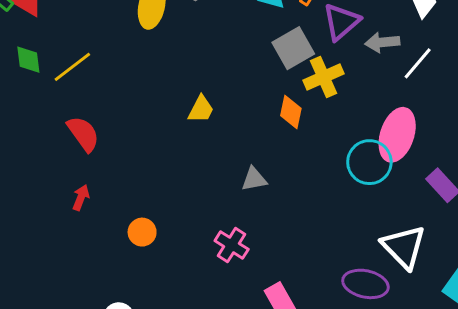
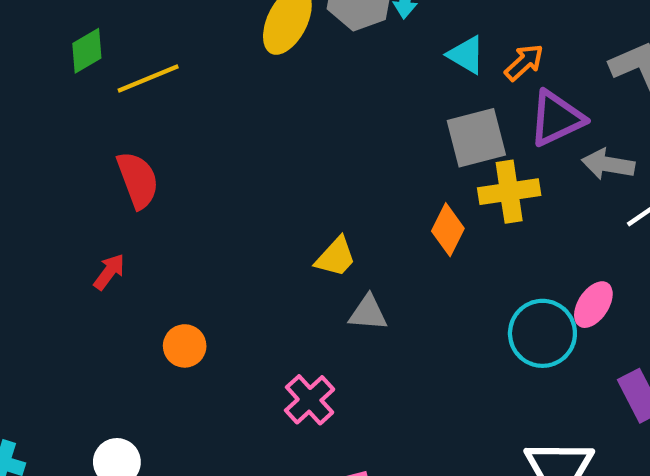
green diamond: (28, 60) -> (87, 51), turned 52
yellow trapezoid: (201, 109) -> (336, 257), moved
pink ellipse: (397, 135) -> (593, 305), size x0.6

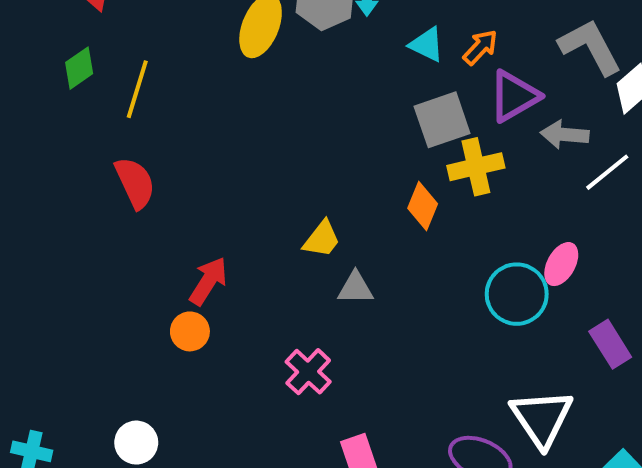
yellow line: (148, 79) -> (137, 89), turned -46
red arrow: (109, 272) -> (208, 281), moved, size x1.4

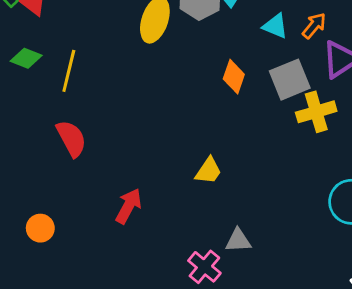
green diamond: (79, 68) -> (26, 58), turned 60
orange diamond: (423, 206) -> (234, 77), moved
gray triangle: (355, 288) -> (238, 240), moved
orange circle: (190, 331) -> (40, 228), moved

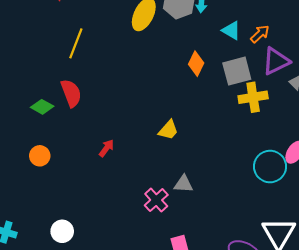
green diamond: (26, 58) -> (42, 107), moved
red arrow: (128, 206) -> (106, 148), size x0.7

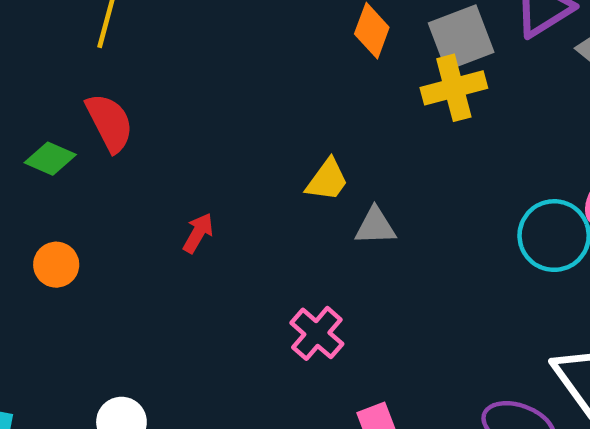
yellow cross: (253, 97) -> (454, 88), moved
gray triangle: (183, 184) -> (375, 226), moved

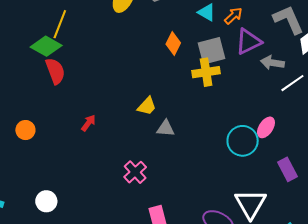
green diamond: (50, 159) -> (46, 46), moved, size x1.4

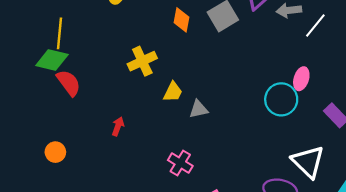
yellow cross: (206, 72) -> (142, 61), moved

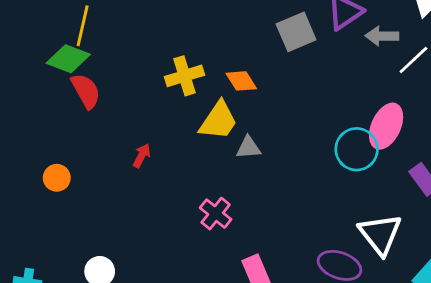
orange diamond: (181, 20) -> (241, 81), moved, turned -50
pink ellipse: (301, 79) -> (386, 126), size x1.5
yellow trapezoid: (173, 92) -> (218, 121), size x1.5

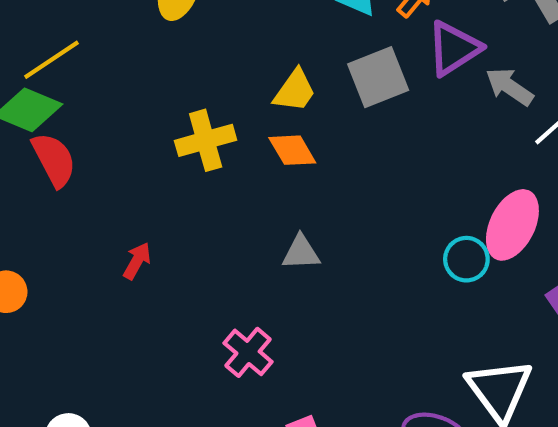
yellow line: (83, 26) -> (52, 60), turned 42
gray arrow: (382, 36) -> (509, 87), turned 32
yellow trapezoid: (218, 121) -> (295, 91), moved, size x0.7
cyan circle: (357, 149) -> (466, 259), size x0.7

